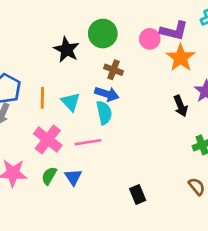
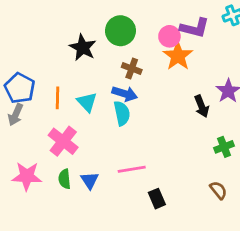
orange star: (181, 58) -> (178, 56), moved
pink line: (88, 142) -> (132, 169), moved
green semicircle: (49, 176) -> (65, 179), turned -36

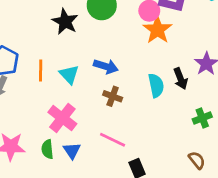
brown cross: (132, 69) -> (113, 96), moved
cyan semicircle: (122, 113) -> (156, 85), moved
pink cross: (63, 141) -> (62, 118), moved
pink line: (132, 169) -> (113, 140), turned 35

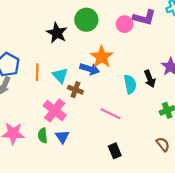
orange star: (157, 30) -> (102, 57), moved
brown cross: (113, 96) -> (75, 90), moved
pink line: (113, 140) -> (110, 114), moved

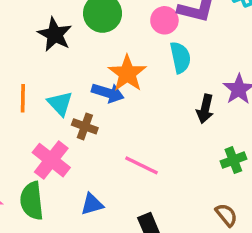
black arrow: (150, 79) -> (205, 109), turned 35
cyan semicircle: (130, 84) -> (180, 57), moved
green semicircle: (43, 136) -> (32, 201), size x1.5
blue triangle: (62, 137) -> (92, 204), moved, turned 48

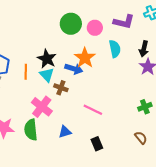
pink circle: (164, 20) -> (95, 28), moved
black star: (55, 34) -> (47, 59), moved
black arrow: (205, 109) -> (144, 49), moved

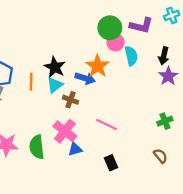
green circle: (71, 24) -> (110, 28), moved
pink circle: (95, 28) -> (115, 42), moved
cyan triangle: (47, 75) -> (55, 85), turned 35
pink cross: (42, 107) -> (65, 131), moved

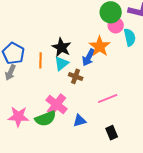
blue arrow: (85, 78) -> (89, 57), turned 102
pink line: (106, 124) -> (108, 99), turned -48
pink cross: (65, 131) -> (56, 105), moved
green semicircle: (37, 147) -> (45, 119), turned -105

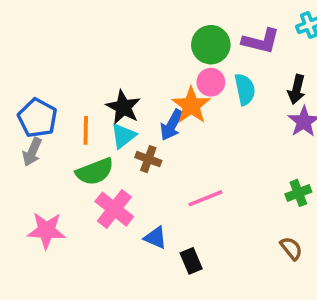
pink circle: (116, 25) -> (211, 82), moved
green semicircle: (45, 119) -> (95, 172), moved
blue triangle: (80, 121) -> (155, 238), turned 40
black rectangle: (112, 133) -> (191, 261), moved

